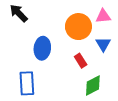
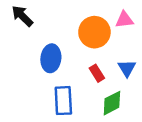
blue triangle: (103, 44) -> (127, 68), moved
blue rectangle: (27, 83) -> (63, 101), moved

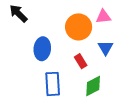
blue triangle: (127, 68) -> (106, 48), moved

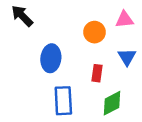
orange circle: (79, 27) -> (95, 32), size x0.7
red rectangle: (81, 61) -> (97, 73), turned 40

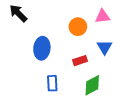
red rectangle: (97, 73) -> (80, 61), turned 64
blue rectangle: (63, 101) -> (52, 83), size x0.7

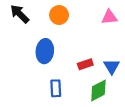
orange circle: (78, 27) -> (59, 15), moved
blue triangle: (105, 47) -> (112, 66), moved

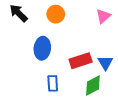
pink triangle: (109, 17) -> (103, 16), turned -35
red rectangle: (85, 64) -> (81, 61), size x1.5

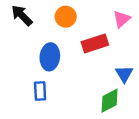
red rectangle: (81, 61) -> (95, 43), moved
blue rectangle: (53, 83) -> (40, 91), moved

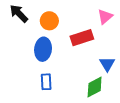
orange circle: (66, 17) -> (49, 21), moved
blue rectangle: (40, 91) -> (46, 82), moved

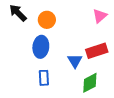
red rectangle: (82, 38) -> (97, 51), moved
blue triangle: (107, 64) -> (75, 61), moved

